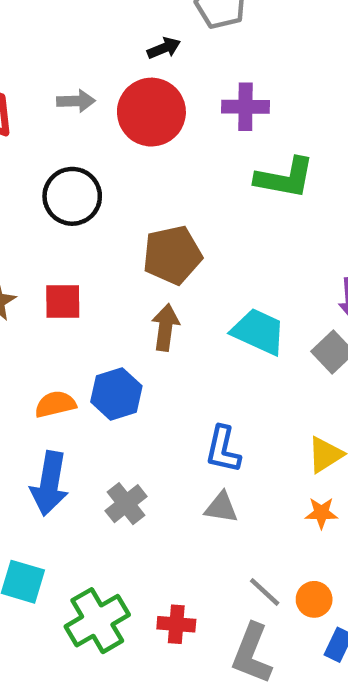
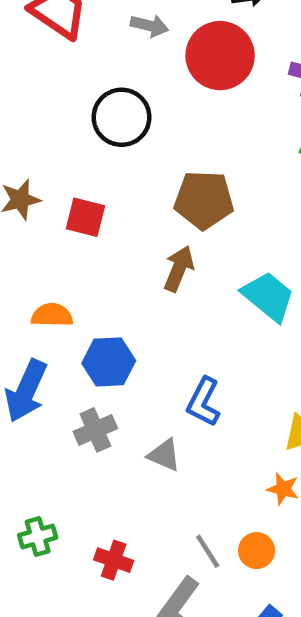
blue hexagon: (116, 394) -> (109, 362), moved
gray triangle: (221, 507) -> (164, 455), moved
orange circle: (314, 599) -> (257, 551), moved
green cross: (97, 621) -> (38, 536), size x0.6

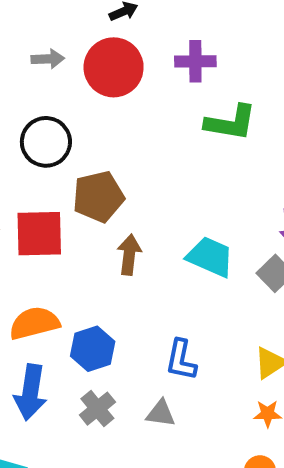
brown pentagon: (204, 200) -> (98, 197), moved
red square: (85, 217) -> (39, 234), size x1.5
orange semicircle: (52, 315) -> (34, 323), size x1.4

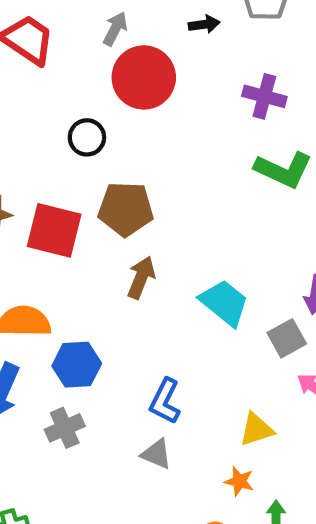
gray arrow: (48, 59) -> (115, 29), moved, turned -76
red circle: (114, 67) -> (144, 77), moved
black circle: (46, 142) -> (87, 137), size x0.7
gray triangle: (161, 413) -> (156, 454), moved

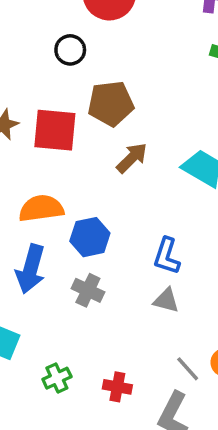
brown arrow: (141, 278) -> (132, 158), turned 32
gray cross: (65, 428) -> (88, 290), turned -32

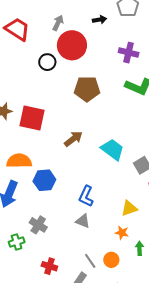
black circle: (70, 50) -> (47, 62), moved
brown pentagon: (111, 104) -> (87, 89), moved
gray cross: (88, 290) -> (38, 225), moved
green cross: (57, 378) -> (17, 242), moved

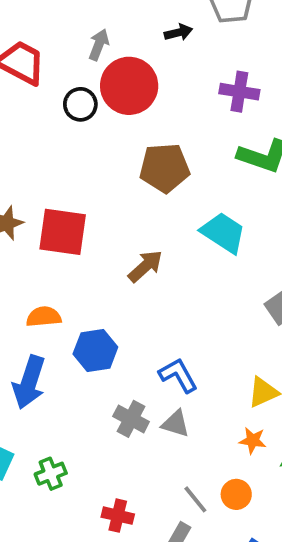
black circle: (47, 62) -> (80, 104), moved
cyan trapezoid: (113, 149) -> (223, 233), moved
orange semicircle: (19, 161) -> (44, 317), size x0.7
blue L-shape: (86, 196) -> (178, 375), turned 130
gray cross: (38, 225) -> (131, 419), moved

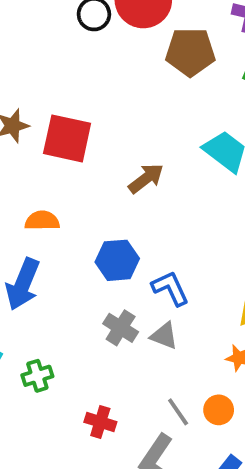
brown pentagon: (164, 168) -> (190, 52), moved
blue hexagon: (95, 351) -> (117, 260), moved

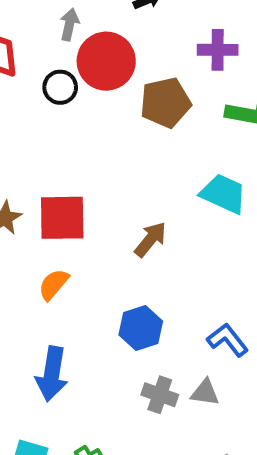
orange semicircle: (42, 221) -> (53, 284), moved, turned -36
blue L-shape: (170, 288) -> (228, 340), moved

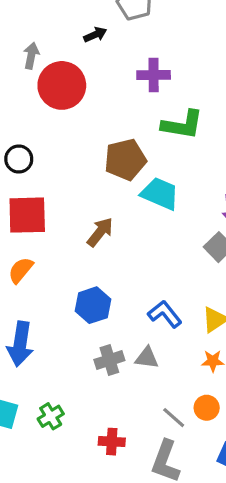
black circle: (60, 87) -> (19, 159), moved
brown pentagon: (165, 103) -> (125, 159), moved
gray cross: (160, 395) -> (109, 360), turned -36

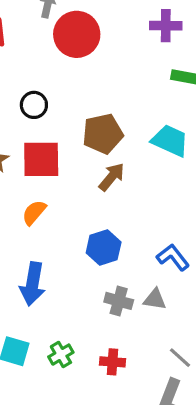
brown pentagon: (125, 159) -> (103, 134), moved
gray cross: (109, 360) -> (119, 301), turned 32
red cross: (112, 442) -> (113, 362), moved

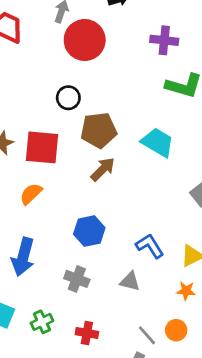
black circle: (34, 105) -> (68, 98), moved
gray cross: (119, 301) -> (77, 279), moved

